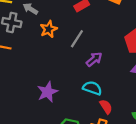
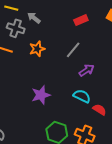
orange star: (49, 29) -> (37, 49), moved
red semicircle: (106, 107) -> (99, 110), moved, turned -32

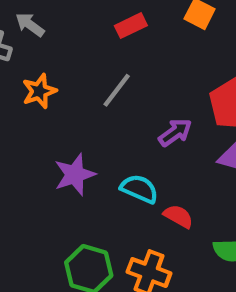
purple arrow: (87, 70) -> (175, 132), moved
purple star: (41, 95) -> (75, 175), moved

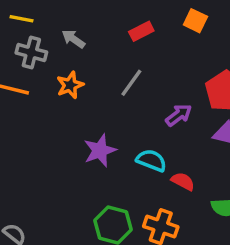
gray arrow: (30, 25) -> (73, 39), moved

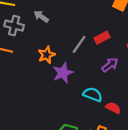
red rectangle: (141, 31) -> (102, 38), moved
orange star: (70, 85) -> (46, 55), moved
purple star: (100, 150) -> (63, 73), moved

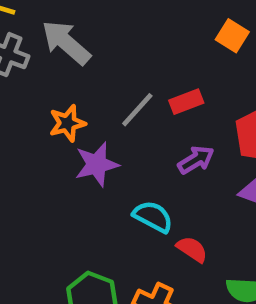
gray arrow: (41, 16) -> (66, 43), size x1.6

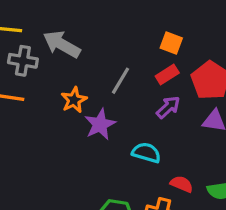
orange square: (232, 36) -> (171, 43), moved
red rectangle: (186, 102) -> (167, 75), moved
red semicircle: (192, 249) -> (182, 184), moved

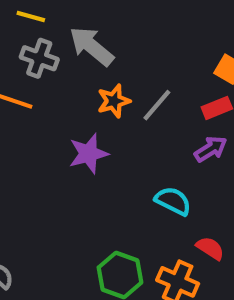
orange star: (74, 100) -> (114, 101), moved
purple star: (100, 124) -> (88, 154), moved

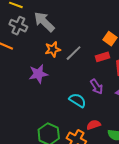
purple arrow: (211, 149) -> (97, 87), moved, turned 84
red semicircle: (210, 248) -> (94, 125), turned -56

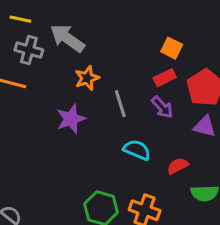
gray line: (74, 53) -> (120, 104), moved, turned -54
purple arrow: (97, 87) -> (162, 107), moved
red semicircle: (94, 125) -> (178, 166), moved

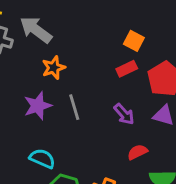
gray line: (120, 104) -> (74, 107), moved
purple arrow: (162, 107) -> (124, 114), moved
cyan semicircle: (137, 150) -> (42, 158), moved

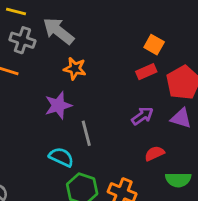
orange star: (54, 68) -> (75, 69), turned 30
gray line: (74, 107) -> (86, 133), moved
purple arrow: (124, 114) -> (142, 116), turned -85

